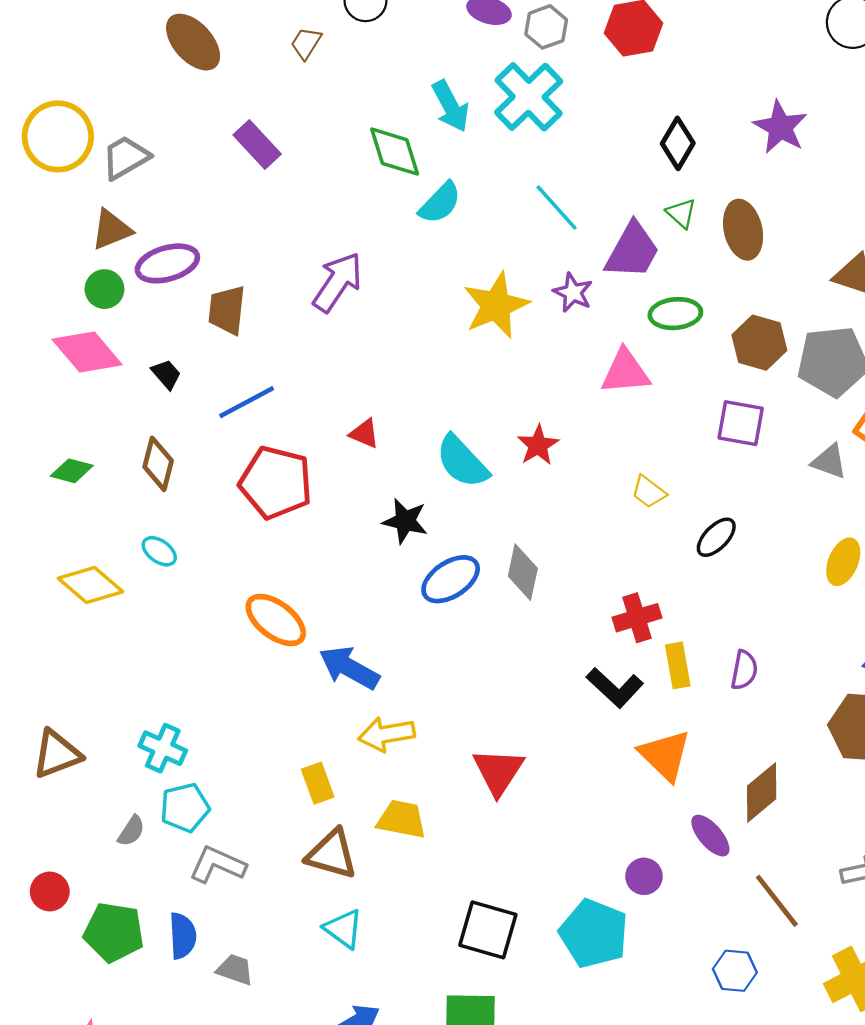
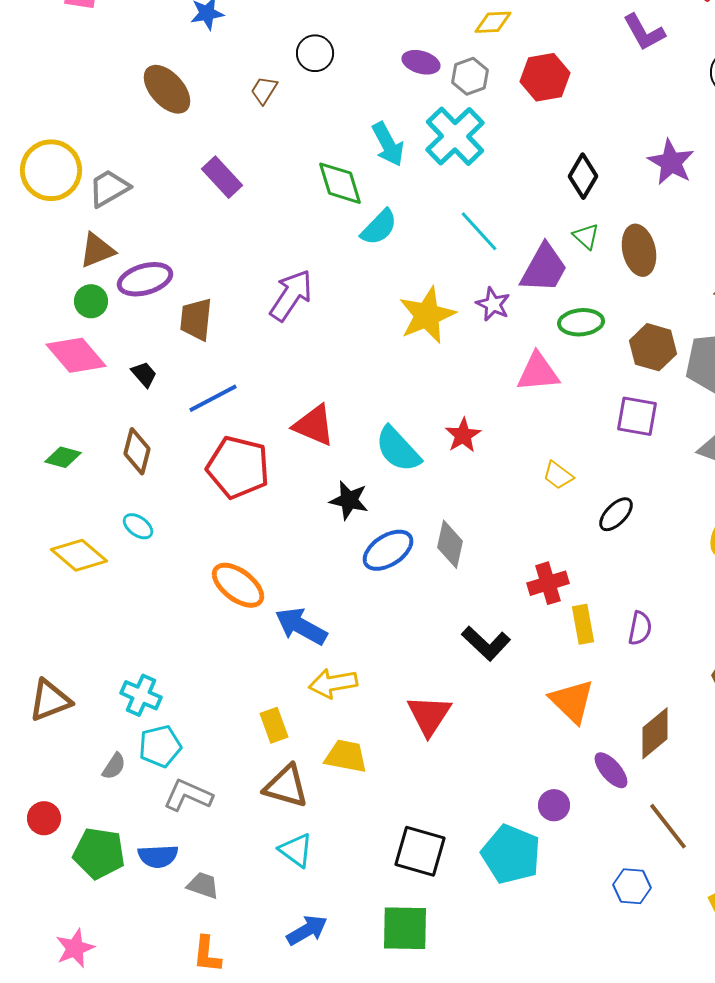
red triangle: (364, 434) -> (314, 425), size x1.6
black L-shape: (615, 688) -> (486, 643), moved
blue semicircle: (183, 936) -> (158, 856), turned 90

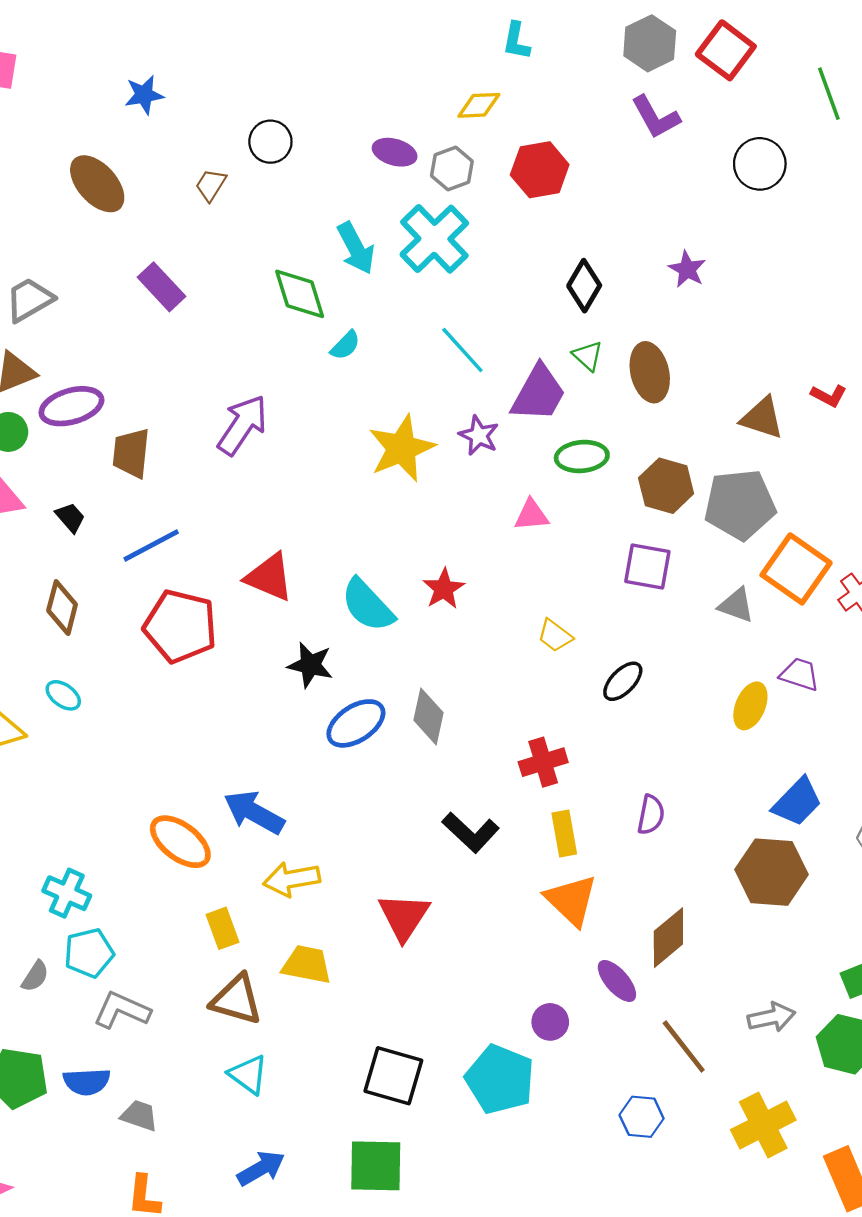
purple star: (671, 162) -> (687, 269), size x0.7
cyan semicircle: (379, 227) -> (345, 345), size x0.7
pink triangle: (538, 372) -> (531, 515), size x0.7
orange ellipse: (238, 585) -> (180, 842), moved
yellow rectangle: (583, 624) -> (564, 833), moved

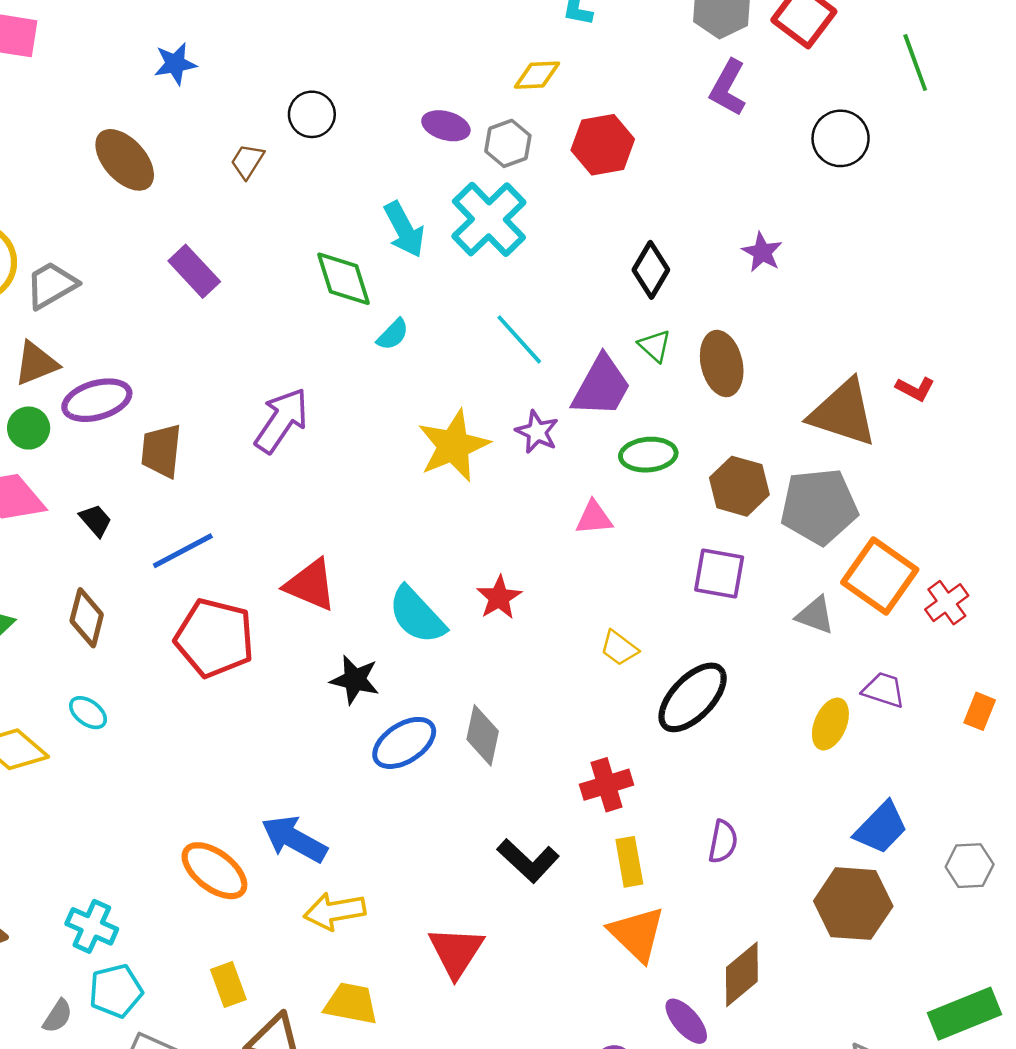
purple L-shape: (656, 117) -> (728, 88), turned 58
brown triangle: (762, 418) -> (843, 413), size x1.5
black ellipse: (623, 681) -> (693, 697), size x1.6
yellow rectangle: (222, 928) -> (228, 985), moved

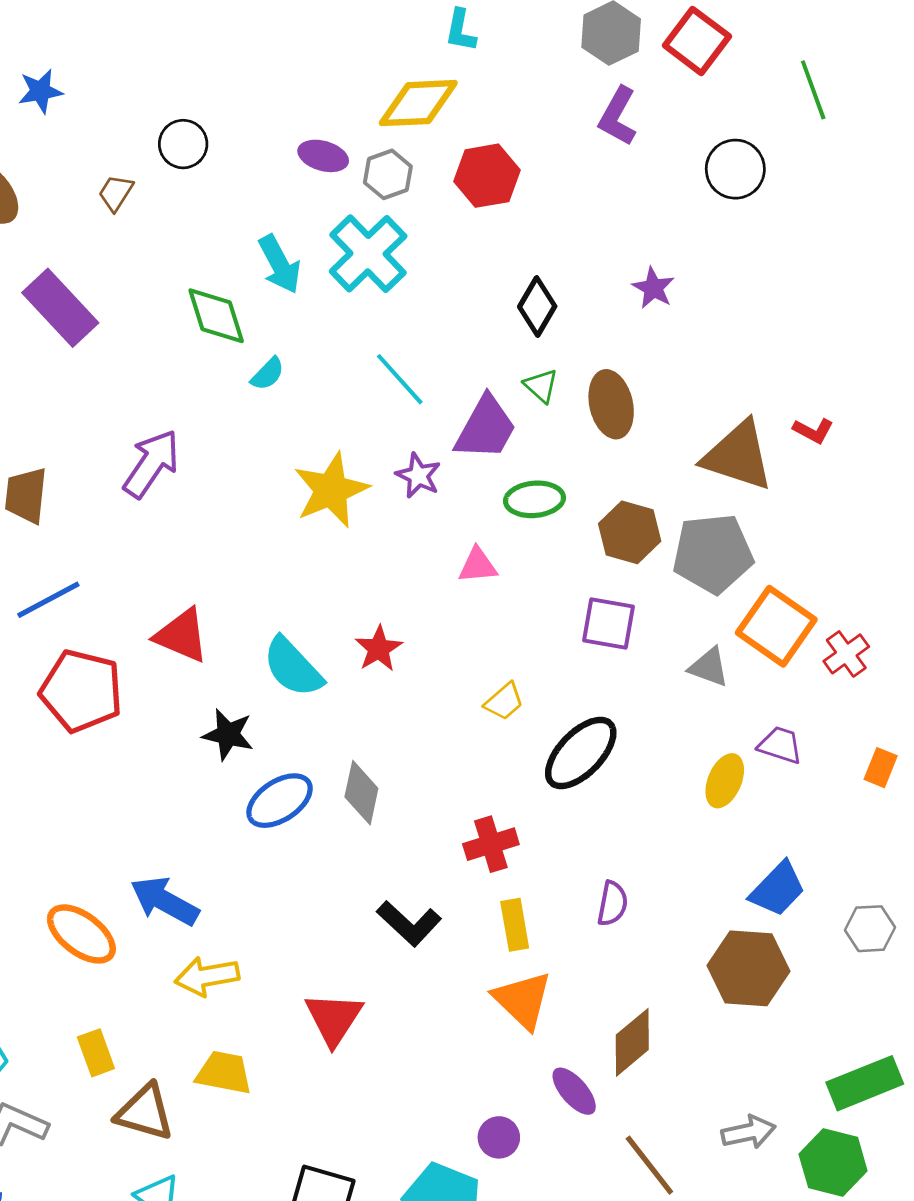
yellow diamond: (537, 75) -> (418, 103), size x1.6
purple rectangle: (194, 271) -> (60, 308), size x1.4
yellow trapezoid: (619, 648) -> (504, 701), turned -78

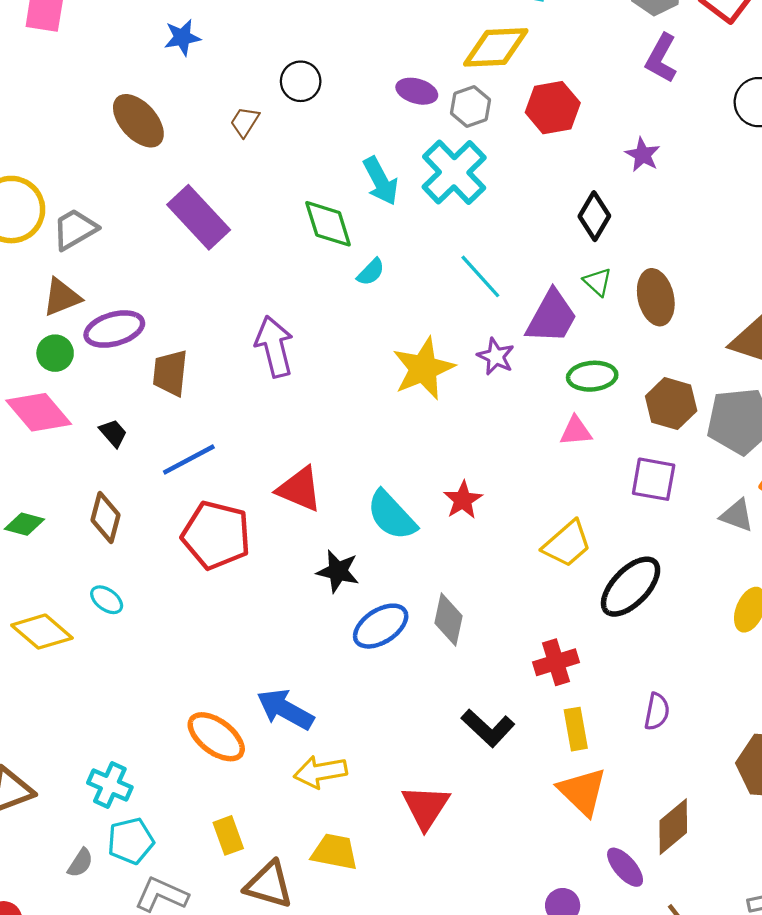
purple star: (653, 288) -> (643, 155), moved
purple arrow: (151, 464) -> (274, 347), turned -48
pink triangle: (478, 565) -> (576, 431), moved
yellow trapezoid: (504, 701) -> (567, 544), size x1.5

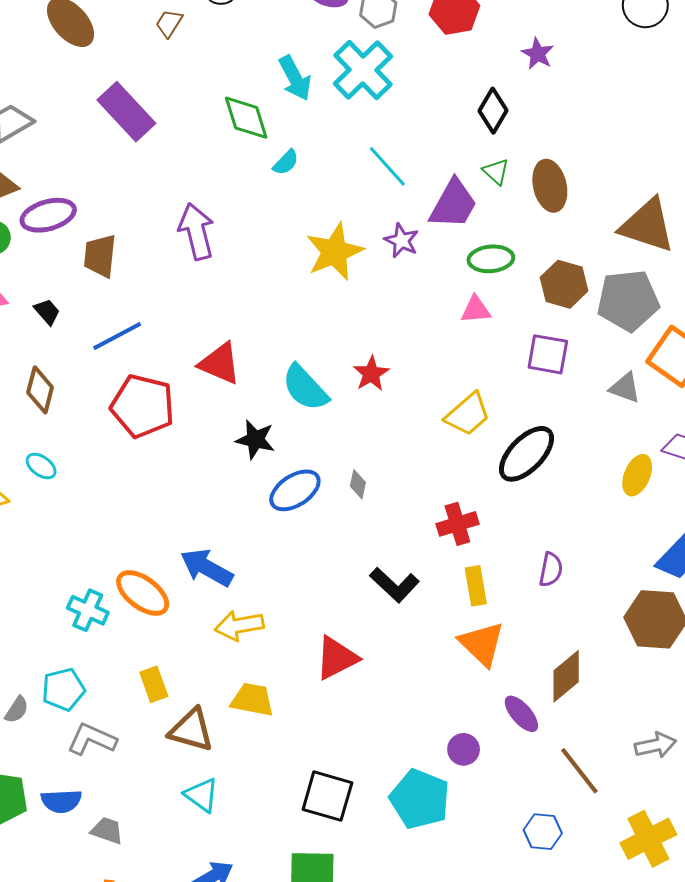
gray diamond: (449, 619) -> (358, 484), size x0.6
cyan cross: (110, 785) -> (88, 610), moved
red triangle: (426, 807) -> (337, 658), turned 30

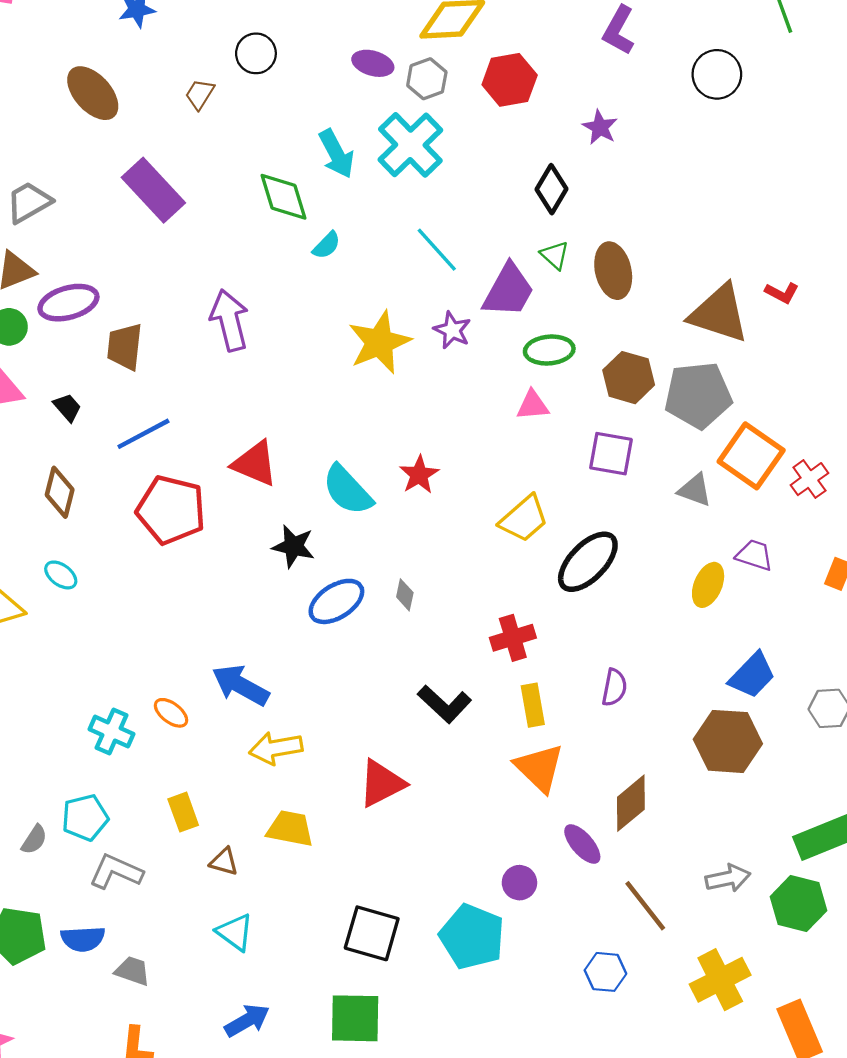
orange ellipse: (143, 593) -> (171, 713), size x0.6
brown triangle: (191, 730) -> (224, 862), size x0.6

